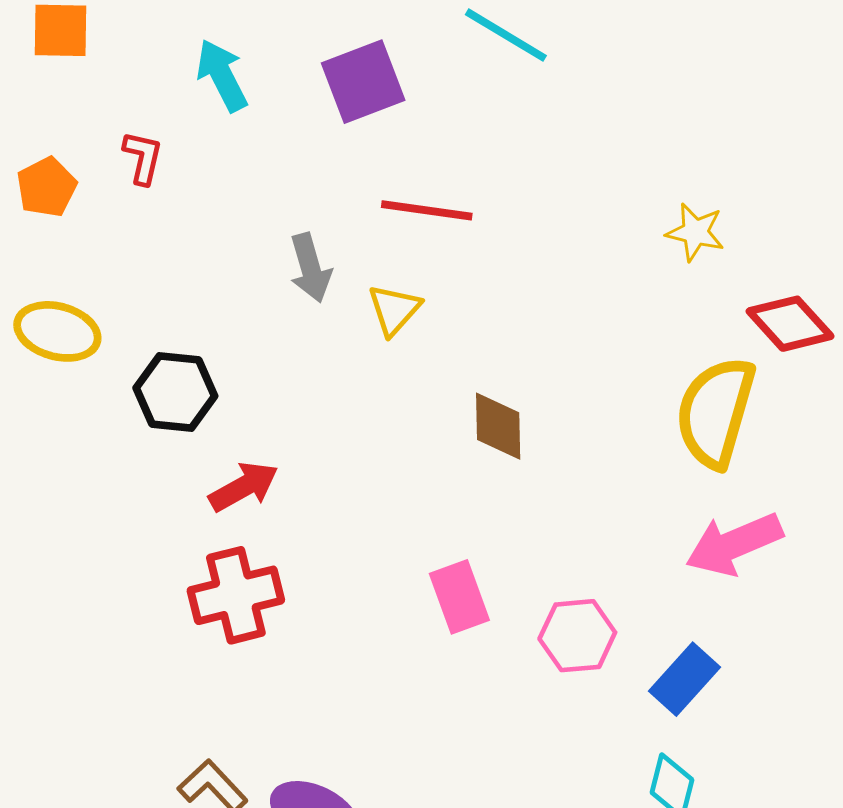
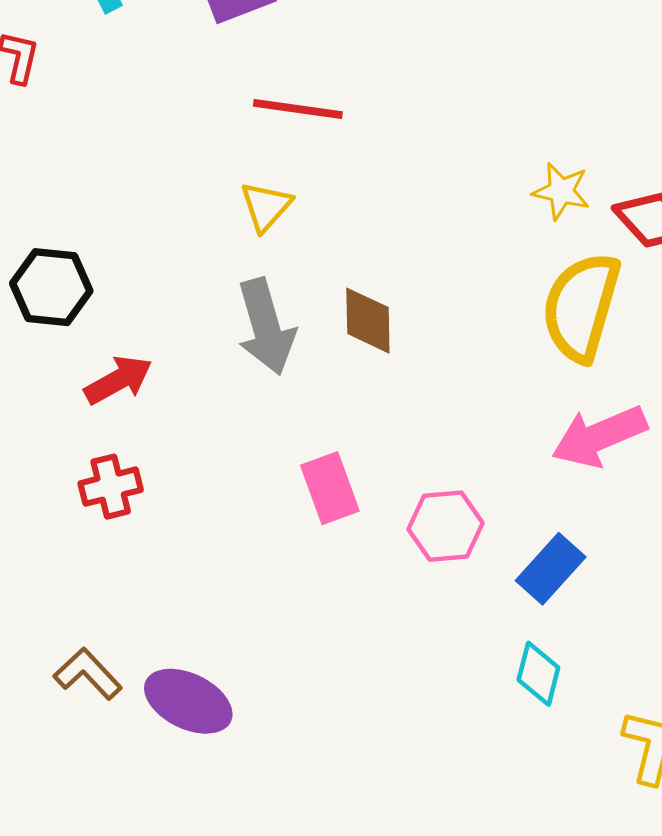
yellow star: (695, 232) -> (561, 191), moved
gray arrow: (310, 268) -> (266, 327), moved, size x1.4
red cross: (236, 595) -> (111, 487), size x0.7

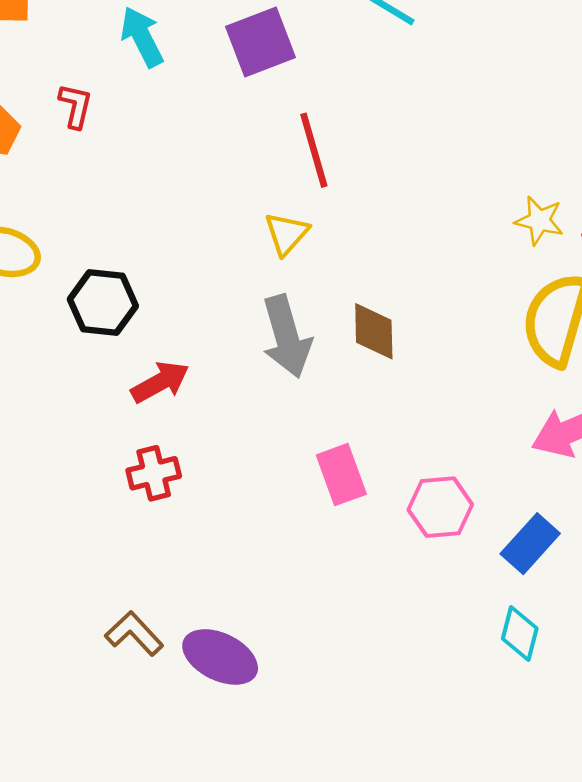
red line: (298, 109) -> (314, 150), turned 66

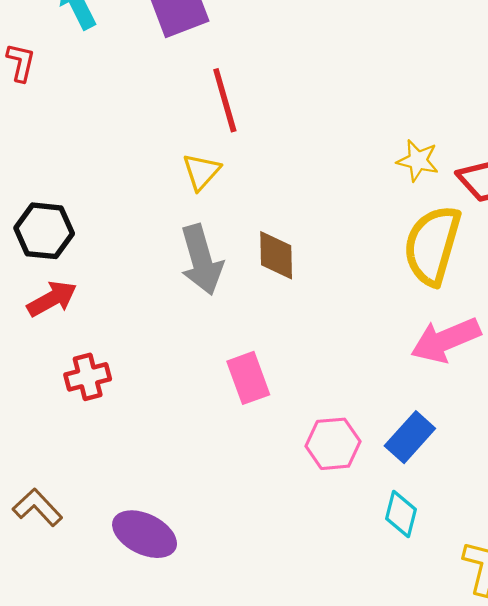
red arrow: (160, 382) -> (52, 299), moved
pink hexagon: (440, 507) -> (333, 444), moved
brown L-shape: (134, 634) -> (37, 507), moved

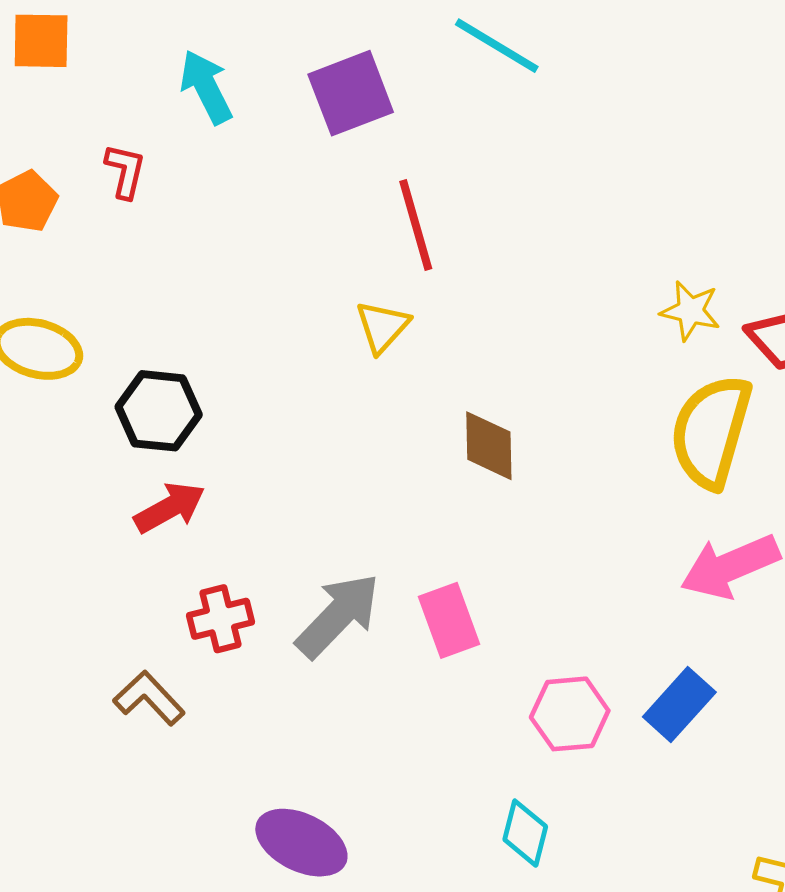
gray arrow: (201, 260) -> (338, 616), moved, turned -120
brown L-shape: (37, 507) -> (149, 698), moved
cyan diamond: (401, 514) -> (525, 833), moved

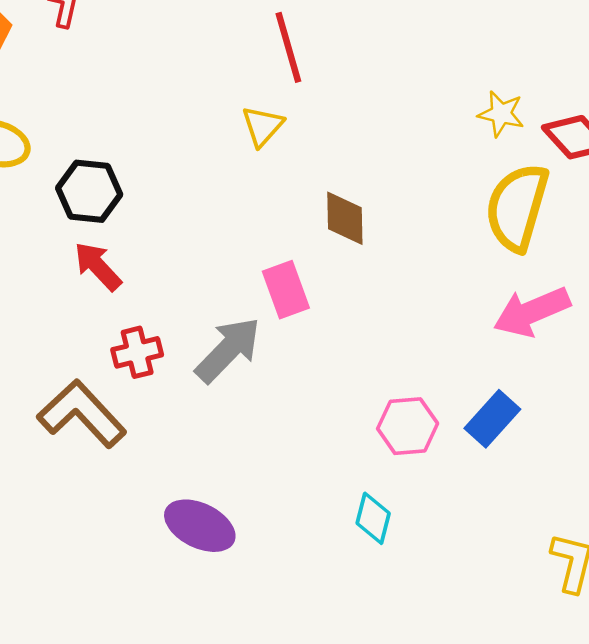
red arrow: (170, 508) -> (98, 266), turned -104
pink rectangle: (449, 620) -> (286, 290), moved
brown L-shape: (149, 698) -> (82, 414), size x1.6

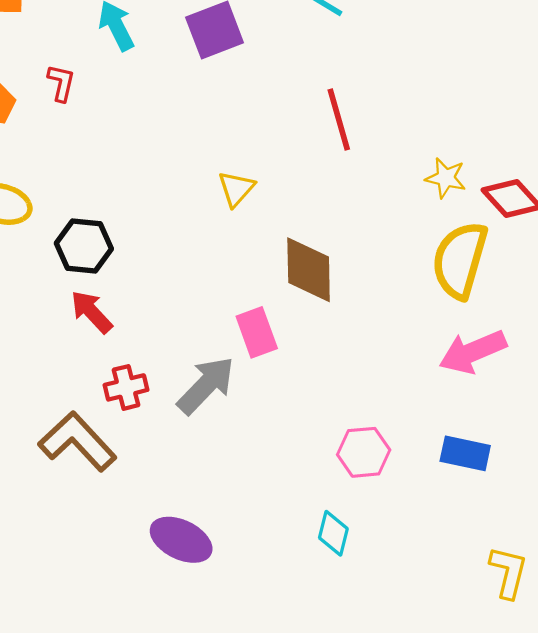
red line: (288, 47) -> (339, 120), moved
brown diamond: (345, 218) -> (309, 270), size x1.4
blue rectangle: (492, 419) -> (465, 453), moved, turned 60

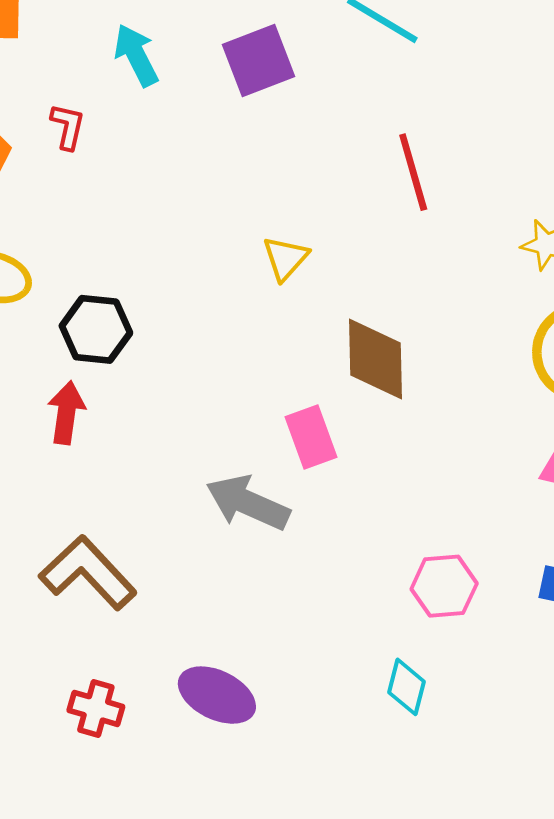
red arrow: (91, 312) -> (66, 413), moved, turned 51
gray arrow: (206, 385) -> (248, 503), turned -110
red cross: (126, 387) -> (96, 708), moved, turned 30

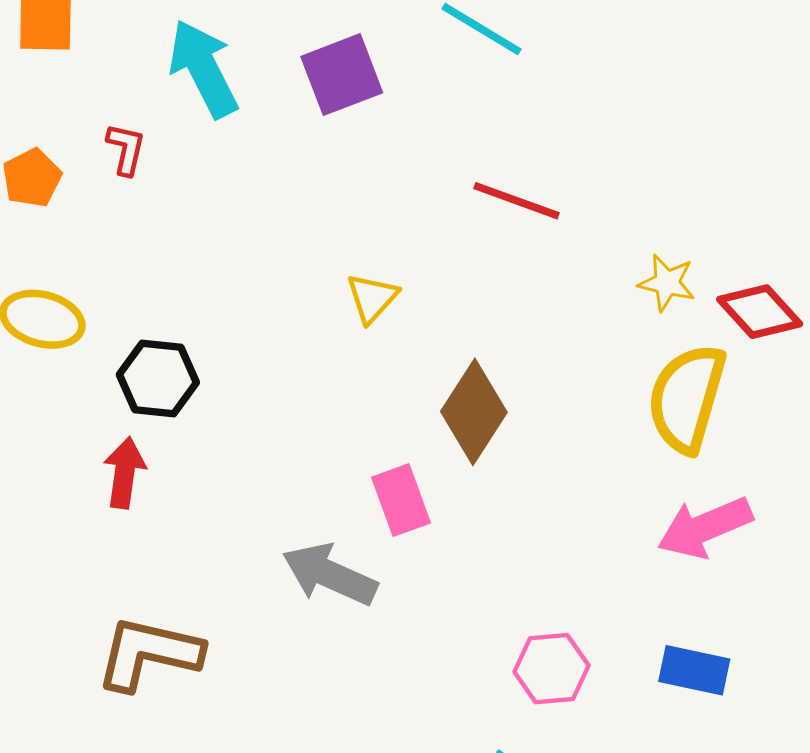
cyan arrow: (136, 55) -> (203, 69), size x1.4
red line: (413, 172) -> (516, 201), turned -54
brown diamond: (376, 359) -> (474, 412), turned 34
brown L-shape: (88, 573) -> (149, 653), turned -34

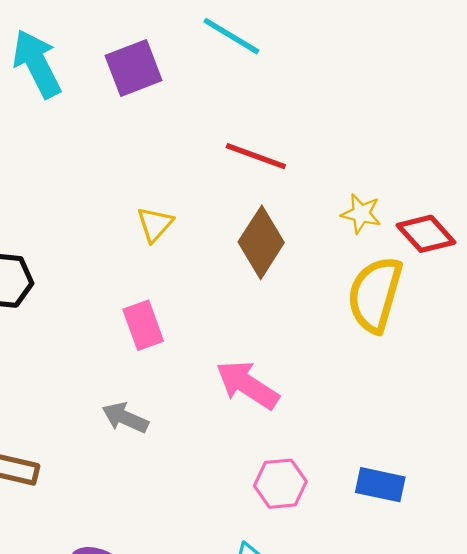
brown diamond: (474, 412) -> (261, 242), moved
pink rectangle: (401, 500) -> (143, 325), moved
pink arrow: (705, 527) -> (247, 385), moved, turned 56
gray arrow: (330, 574) -> (125, 418), size x0.7

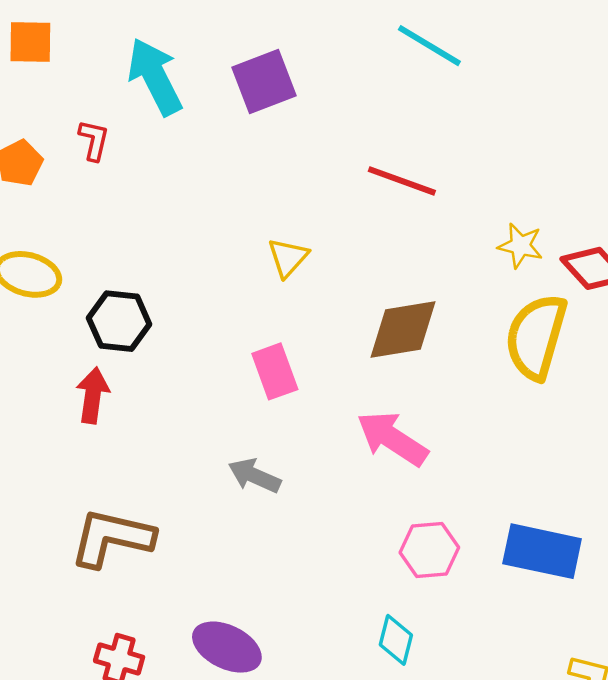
cyan line: (231, 36) -> (429, 46), moved
brown diamond: (261, 242) -> (403, 330), moved, turned 48
blue rectangle: (380, 485) -> (542, 551), size x1.4

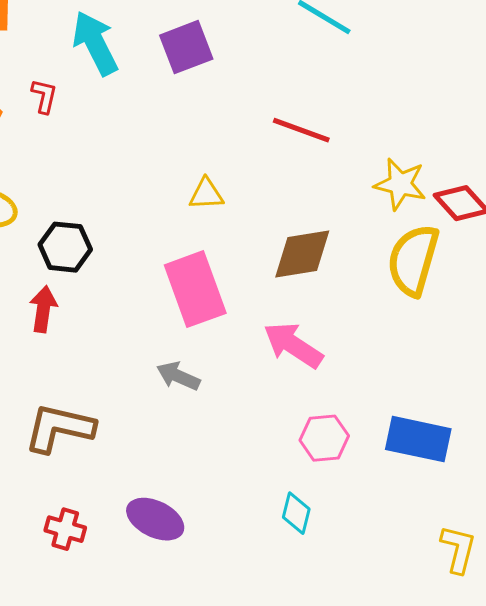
yellow star: (520, 246) -> (400, 184), size x1.4
yellow triangle: (288, 258) -> (206, 194), turned 45
pink rectangle: (275, 371) -> (195, 289), size x1.6

